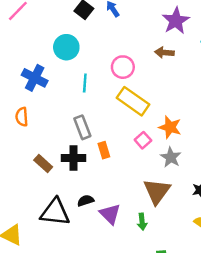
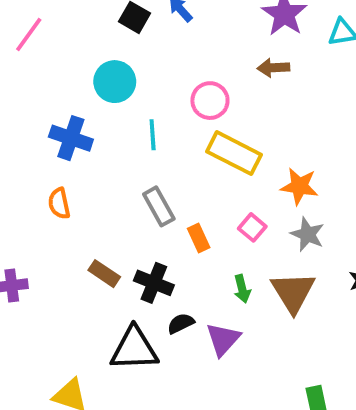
pink square: (143, 140) -> (252, 227), moved
black cross: (74, 158) -> (154, 283), moved, turned 30
purple triangle: (110, 214) -> (223, 339), turned 35
green arrow: (142, 222) -> (242, 289), moved

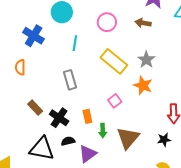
pink circle: (210, 101) -> (107, 22), moved
gray star: (307, 234) -> (146, 60), moved
orange rectangle: (199, 238) -> (87, 116), moved

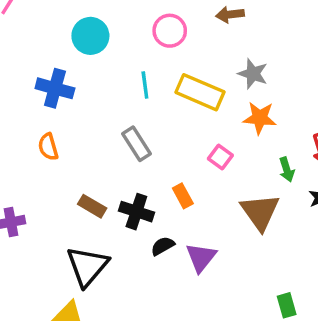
cyan line: (75, 43) -> (145, 85), moved
green arrow: (103, 131) -> (287, 169), moved
black triangle: (42, 149) -> (87, 266), moved, turned -44

